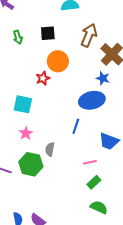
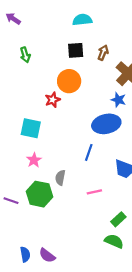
black square: (48, 33) -> (76, 50), moved
brown arrow: (89, 35) -> (103, 53), size x0.6
pink line: (90, 162) -> (94, 192), moved
green rectangle: (94, 182) -> (118, 219), moved

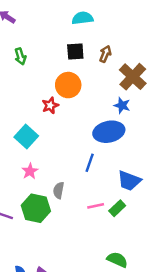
cyan square: (31, 128) -> (26, 136), turned 30
green rectangle: (118, 219) -> (117, 208), moved

